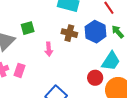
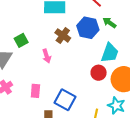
brown cross: (69, 33) -> (63, 35), turned 35
pink rectangle: (20, 70) -> (35, 91), moved

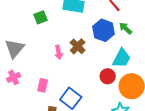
brown cross: (63, 35) -> (78, 46), moved
green square: (21, 40) -> (41, 17), moved

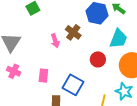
red circle: (108, 76) -> (98, 59), moved
pink cross: (14, 77) -> (14, 71), turned -32

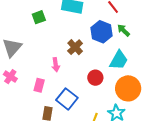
pink arrow: (55, 41) -> (56, 65), moved

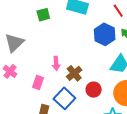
brown cross: (75, 47) -> (74, 73), moved
red circle: (95, 78) -> (94, 90), moved

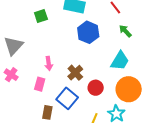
blue hexagon: (105, 34) -> (88, 32), moved
pink arrow: (56, 63) -> (49, 63), moved

